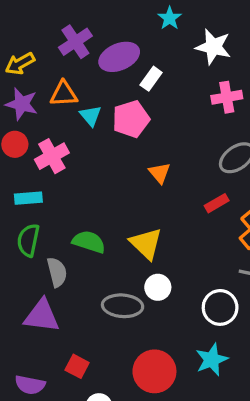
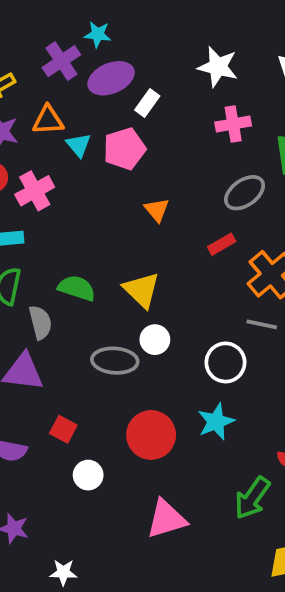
cyan star: (170, 18) -> (98, 34), moved, turned -30

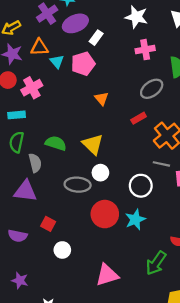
red circle: (151, 435) -> (105, 214), moved

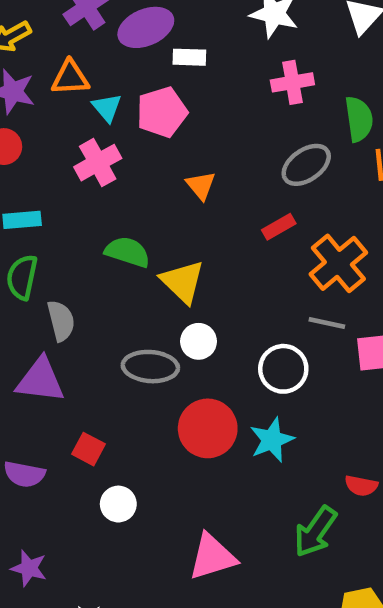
white rectangle: (96, 38) -> (189, 57), turned 56
pink cross: (32, 88) -> (98, 163), moved
green semicircle: (56, 143) -> (127, 252), moved

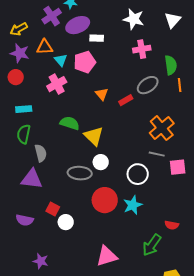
red rectangle: (279, 227) -> (126, 100), moved
white circle: (118, 504) -> (66, 222), moved
purple star: (29, 568) -> (41, 261), moved

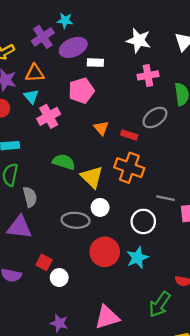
cyan triangle: (61, 60) -> (31, 96), moved
red rectangle: (126, 100) -> (129, 135), turned 48
orange cross: (162, 128) -> (129, 168), moved, turned -30
purple star: (41, 261) -> (59, 323), moved

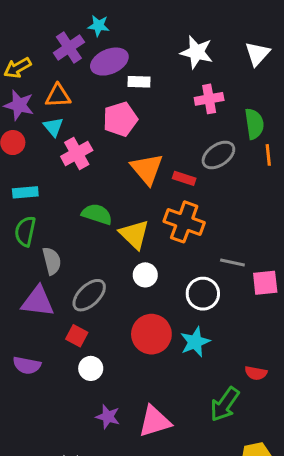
orange triangle: (101, 128) -> (147, 169), size x1.6
gray ellipse: (76, 220) -> (89, 295), moved, turned -48
red square: (44, 262) -> (77, 336), moved
purple star: (59, 323) -> (108, 417), moved

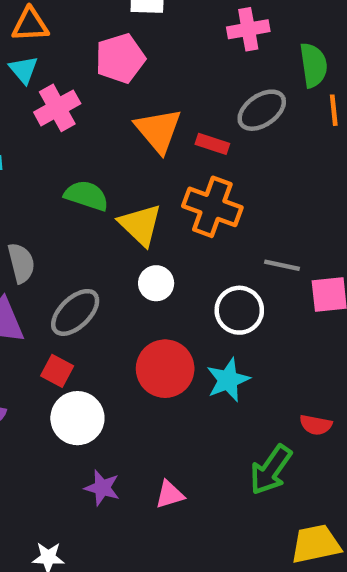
white circle: (91, 368) -> (77, 418), size x1.5
pink triangle: (155, 421) -> (170, 495), size x0.6

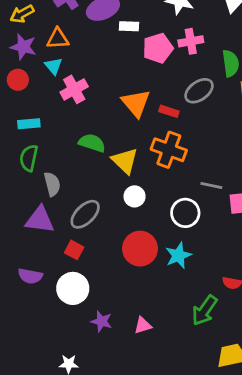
pink pentagon: (120, 58) -> (158, 48), moved
white circle: (77, 418) -> (73, 288), moved

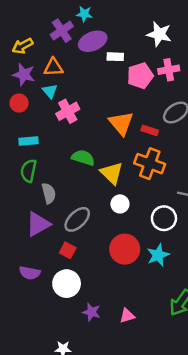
purple triangle: (40, 220) -> (38, 224), turned -36

